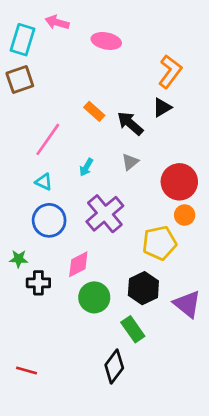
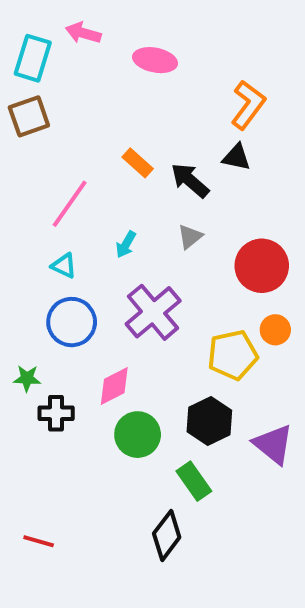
black triangle: (162, 107) -> (237, 157), turned 42
orange circle: (185, 215) -> (275, 330), moved

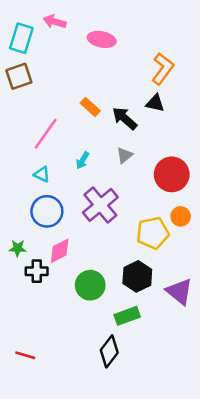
pink diamond: (114, 386) -> (60, 251), moved
green rectangle: (194, 481) -> (127, 316), turned -75

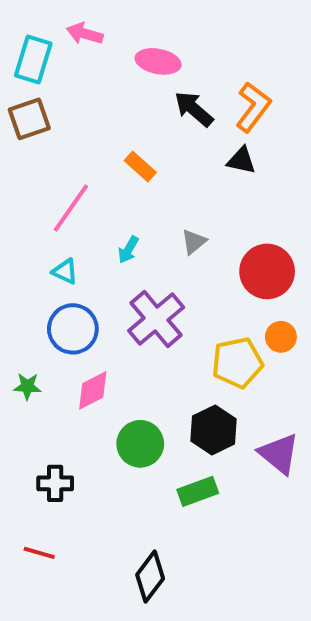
black arrow: (125, 118) -> (194, 109), moved
black cross: (37, 271) -> (55, 483), moved
black diamond: (109, 351) -> (150, 577), moved

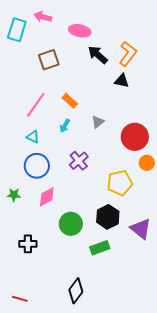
brown square: (29, 119) -> (49, 60), moved
orange rectangle: (140, 166) -> (70, 101), moved
purple cross: (156, 319) -> (79, 161), size x0.7
orange circle: (281, 337) -> (147, 163), moved
red line: (39, 553) -> (20, 299), moved

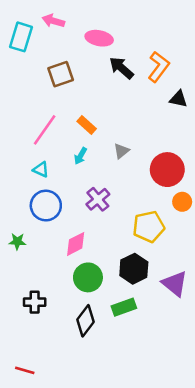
black triangle: (122, 81) -> (178, 99), moved
pink diamond: (47, 197) -> (76, 244), moved
black diamond: (76, 291) -> (85, 321), moved

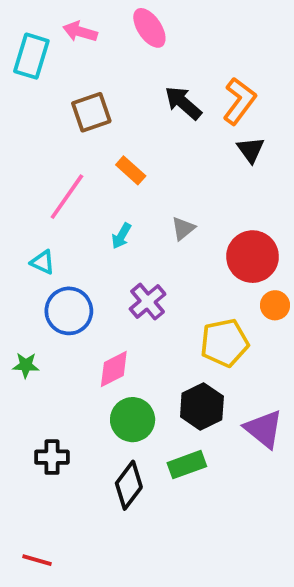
pink ellipse: (99, 38) -> (149, 28), moved, turned 45
black triangle: (178, 99) -> (251, 150), moved, turned 42
orange rectangle: (87, 125) -> (131, 170), moved
cyan triangle: (41, 170) -> (43, 262), moved

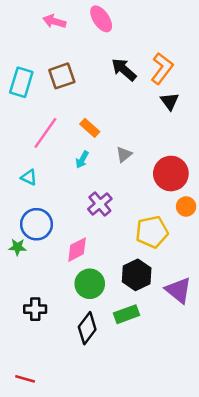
cyan rectangle: (31, 56) -> (21, 82), moved
orange rectangle: (131, 170) -> (90, 128), moved
blue circle: (69, 311) -> (37, 224), moved

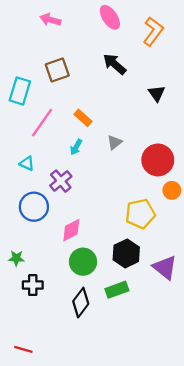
pink ellipse: (101, 19) -> (110, 17), moved
orange L-shape: (162, 68) -> (153, 31), moved
cyan rectangle: (21, 82) -> (20, 91), moved
purple cross: (100, 204) -> (61, 181), moved
green star: (17, 247) -> (16, 258), moved

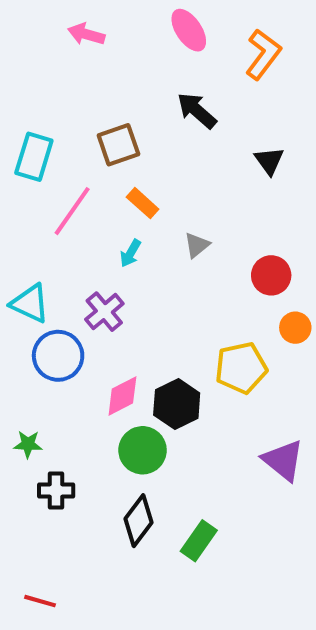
brown square: (57, 70) -> (118, 145), moved
red circle: (158, 160) -> (271, 275), size x0.7
cyan triangle: (27, 163) -> (30, 304), moved, size x1.5
black hexagon: (126, 253) -> (177, 404), moved
green rectangle: (117, 290) -> (199, 541), moved, turned -35

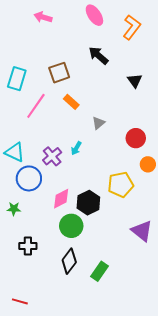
cyan arrow: (130, 253) -> (76, 148), moved
green star: (28, 444) -> (14, 209), moved

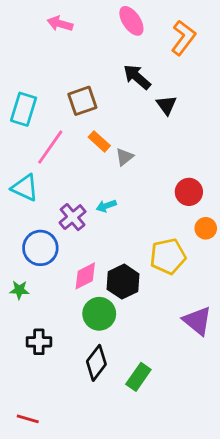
black triangle: (135, 81) -> (166, 105), moved
gray triangle: (98, 123) -> (124, 157), moved
cyan arrow: (76, 148) -> (106, 206), turned 40
cyan triangle: (15, 152) -> (25, 188), moved

